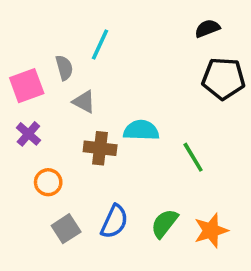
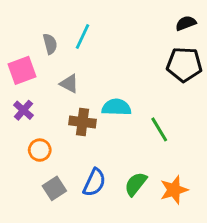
black semicircle: (207, 28) -> (186, 23), moved
gray semicircle: (64, 68) -> (50, 44), moved

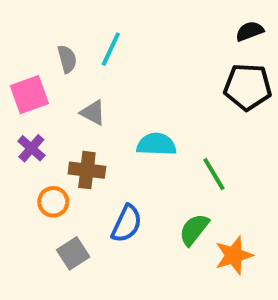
brown cross: (82, 122) -> (87, 170), moved
blue semicircle: (94, 182) -> (127, 224), moved
green semicircle: (136, 184) -> (194, 230), moved

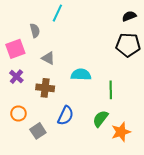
cyan line: (111, 49) -> (57, 13), moved
green line: (214, 174) -> (111, 90), turned 30
orange circle: (53, 202) -> (18, 113), moved

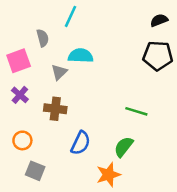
gray triangle: (48, 58) -> (59, 72), turned 48
cyan semicircle: (81, 75) -> (81, 56), moved
green line: (111, 90) -> (136, 111), turned -72
gray square: (38, 131) -> (35, 171), moved, turned -35
orange star: (121, 132) -> (108, 175), moved

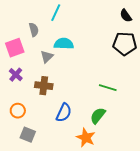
black semicircle: (159, 20) -> (126, 16), turned -104
orange star: (108, 175) -> (86, 138), turned -30

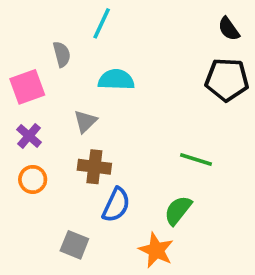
gray triangle: (47, 57) -> (85, 121), moved
brown cross: (44, 86) -> (94, 167), moved
orange circle: (18, 111) -> (33, 179), moved
gray square: (28, 135) -> (74, 245), moved

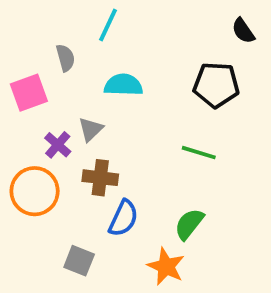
black pentagon: (227, 80) -> (216, 85), moved
purple cross: (29, 136) -> (58, 145), moved
green line: (196, 160) -> (199, 153), moved
orange circle: (33, 179) -> (35, 191), size x1.6

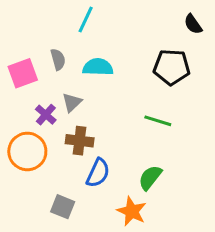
gray semicircle: (65, 58) -> (58, 59), moved

